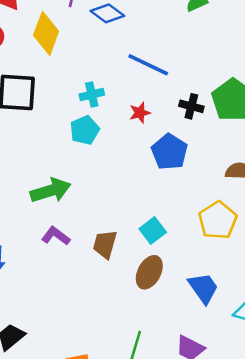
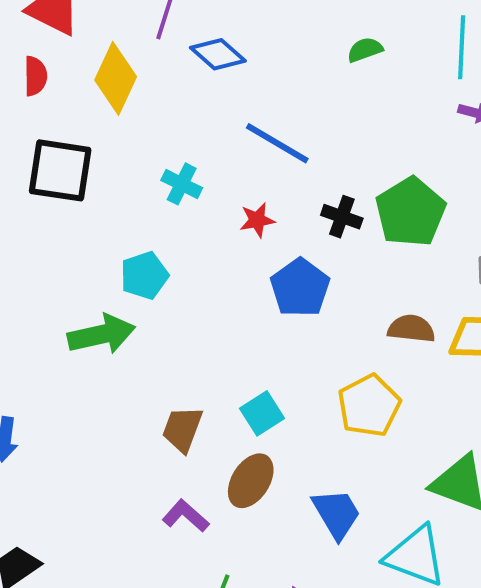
cyan cross: (92, 95) -> (182, 184), turned 35
cyan pentagon: (85, 130) -> (144, 275), moved
purple L-shape: (56, 236) -> (186, 516), moved

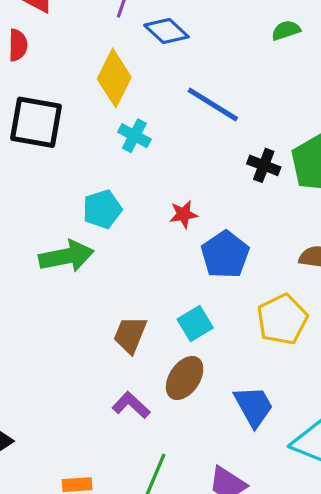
yellow diamond: (116, 78) -> (114, 78), moved
red star: (257, 220) -> (184, 214), moved
blue pentagon: (300, 288) -> (225, 255), moved

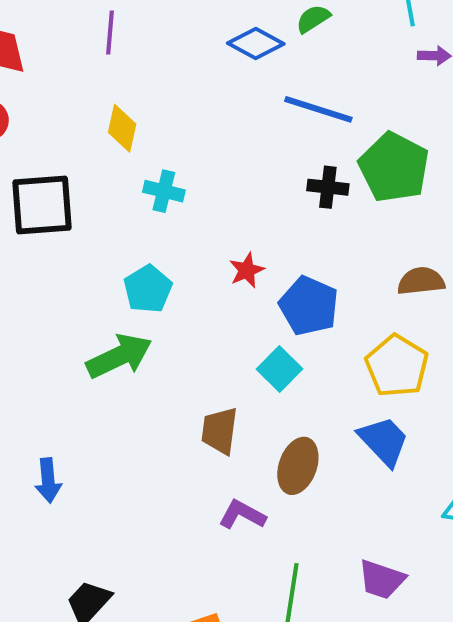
blue diamond: (166, 31) -> (256, 43), moved
yellow diamond: (114, 78) -> (122, 128), size x0.7
blue line: (213, 105) -> (318, 109), moved
cyan square: (195, 323) -> (280, 369), moved
blue trapezoid: (254, 406) -> (384, 441), moved

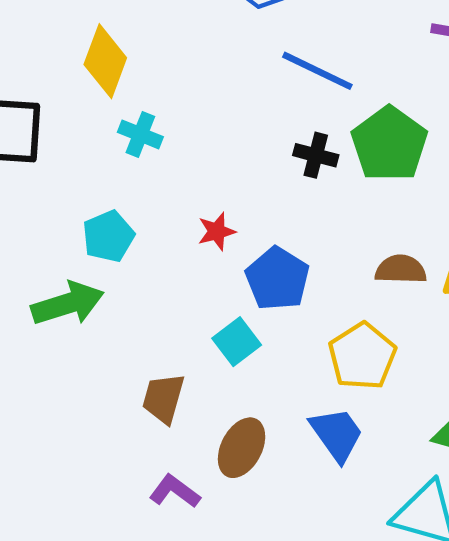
yellow diamond: (122, 128) -> (105, 61), size x1.4

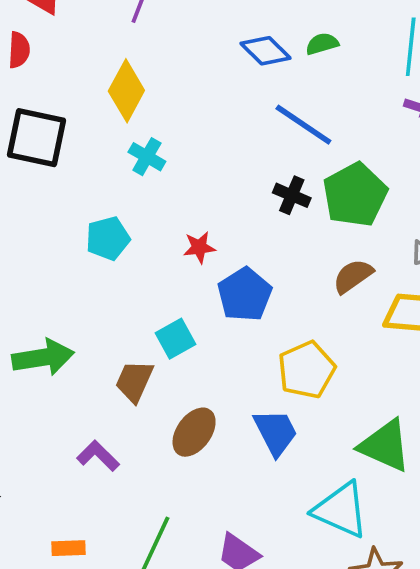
brown semicircle: (401, 269) -> (353, 276), moved, turned -45
green arrow: (68, 304) -> (43, 357), moved
cyan square: (237, 342) -> (175, 339), moved
purple L-shape: (175, 491) -> (98, 456), moved

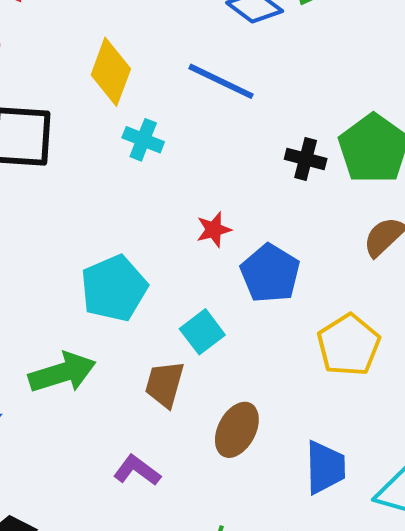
blue line: (303, 125) -> (221, 81), moved
cyan pentagon: (108, 238) -> (114, 288), moved, size x1.4
blue trapezoid: (276, 432) -> (325, 467), moved, turned 34

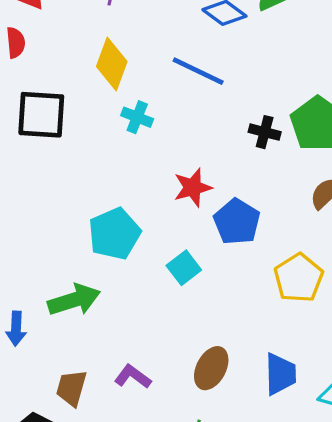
red star: (214, 230) -> (193, 188), size x1.4
brown trapezoid: (164, 384) -> (71, 388), moved
brown ellipse: (237, 430) -> (211, 368), moved

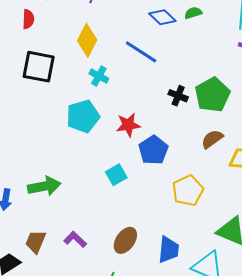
cyan pentagon: (114, 234) -> (83, 116), moved

